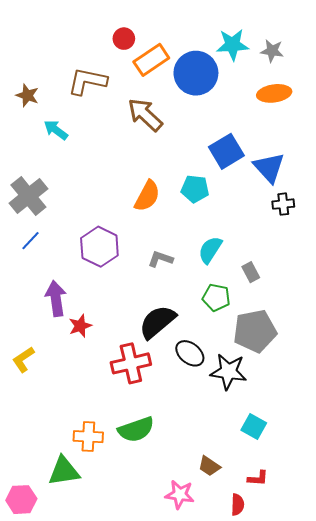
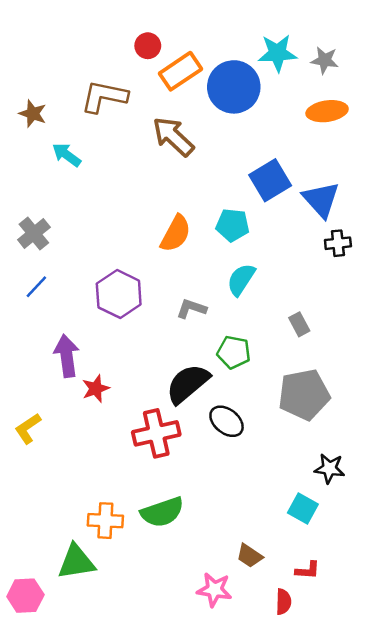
gray cross: (28, 196) -> (34, 233), size x0.7
cyan semicircle: (210, 250) -> (241, 280), moved
green pentagon: (216, 297) -> (234, 352), moved
black star: (228, 372) -> (329, 469), moved, size x0.7

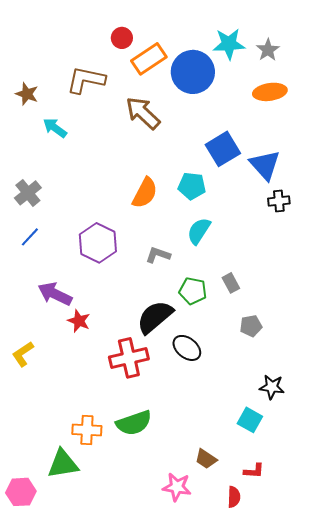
gray star: (325, 60) -> (268, 50), turned 30
gray rectangle: (299, 324) -> (231, 283), moved
purple arrow: (67, 356) -> (55, 294), turned -56
red star: (96, 389) -> (79, 321), turned -30
gray pentagon: (304, 395) -> (251, 326), size x0.5

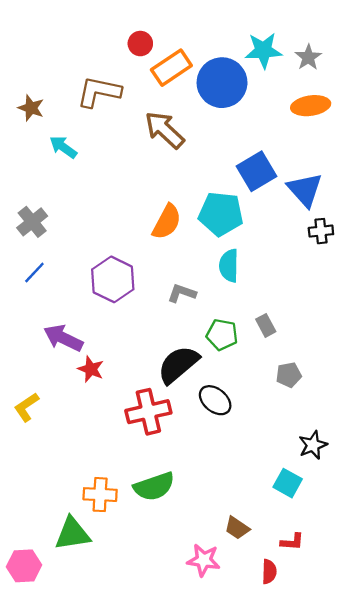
cyan pentagon: (192, 186) -> (221, 214), size x1.4
cyan semicircle: (199, 231) -> (229, 266), turned -32
black star: (272, 387) -> (313, 445), turned -30

